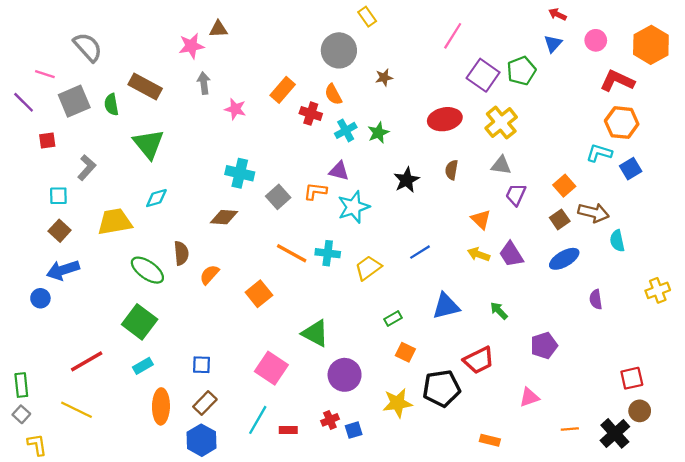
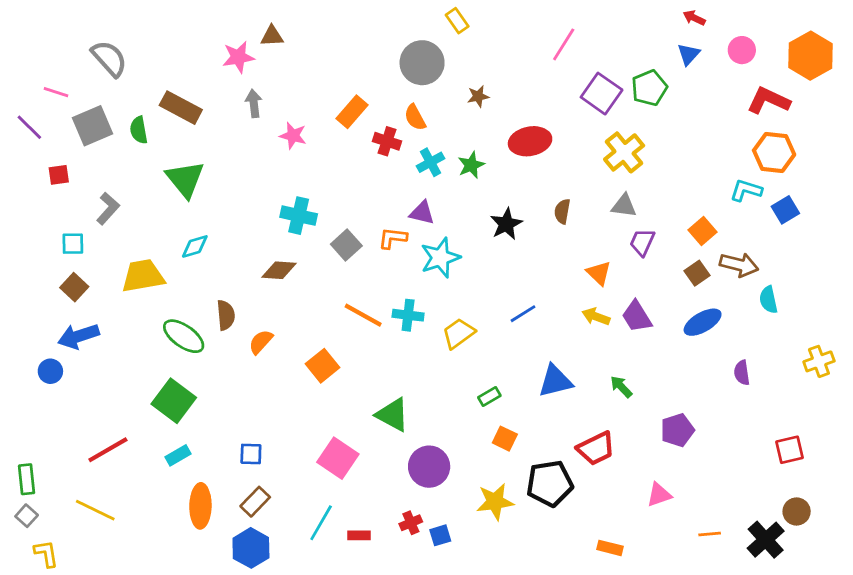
red ellipse: (445, 119) -> (530, 141), moved
red square: (632, 378) -> (790, 450), moved

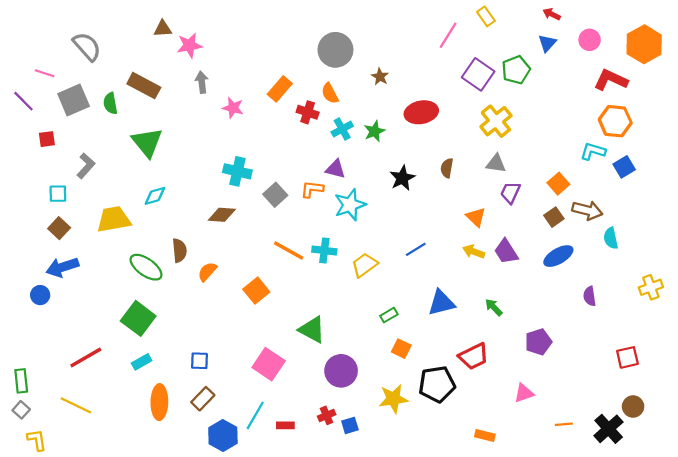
yellow rectangle: (457, 21) -> (486, 16), moved
brown triangle: (272, 36) -> (163, 29), moved
brown star: (478, 96) -> (380, 77), turned -30
blue hexagon: (251, 548) -> (223, 435), moved

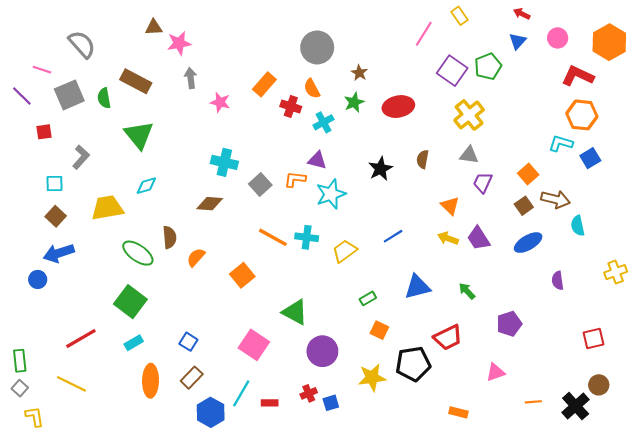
green star: (374, 131) -> (354, 102), moved
blue square: (199, 361) -> (188, 342), turned 30

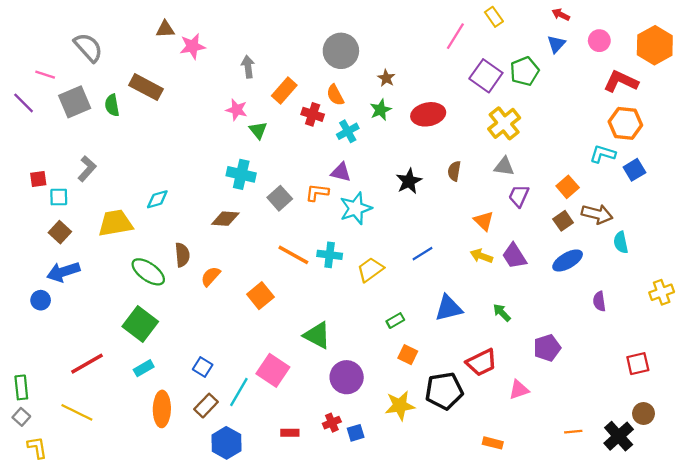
gray arrow: (191, 78) -> (248, 67), moved
red square: (44, 132) -> (38, 179), moved
green triangle: (139, 135) -> (258, 130), moved, size x0.6
pink triangle: (495, 372) -> (519, 390), moved
cyan line: (241, 393) -> (239, 392), moved

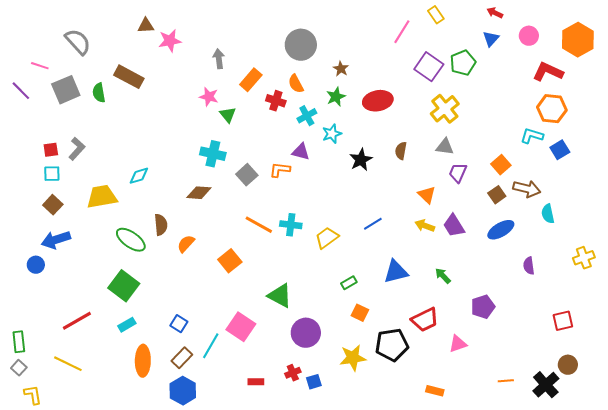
red square: (38, 179) -> (51, 150), moved
cyan star: (356, 208) -> (332, 134), moved, size x0.7
blue hexagon: (226, 443) -> (183, 391), moved

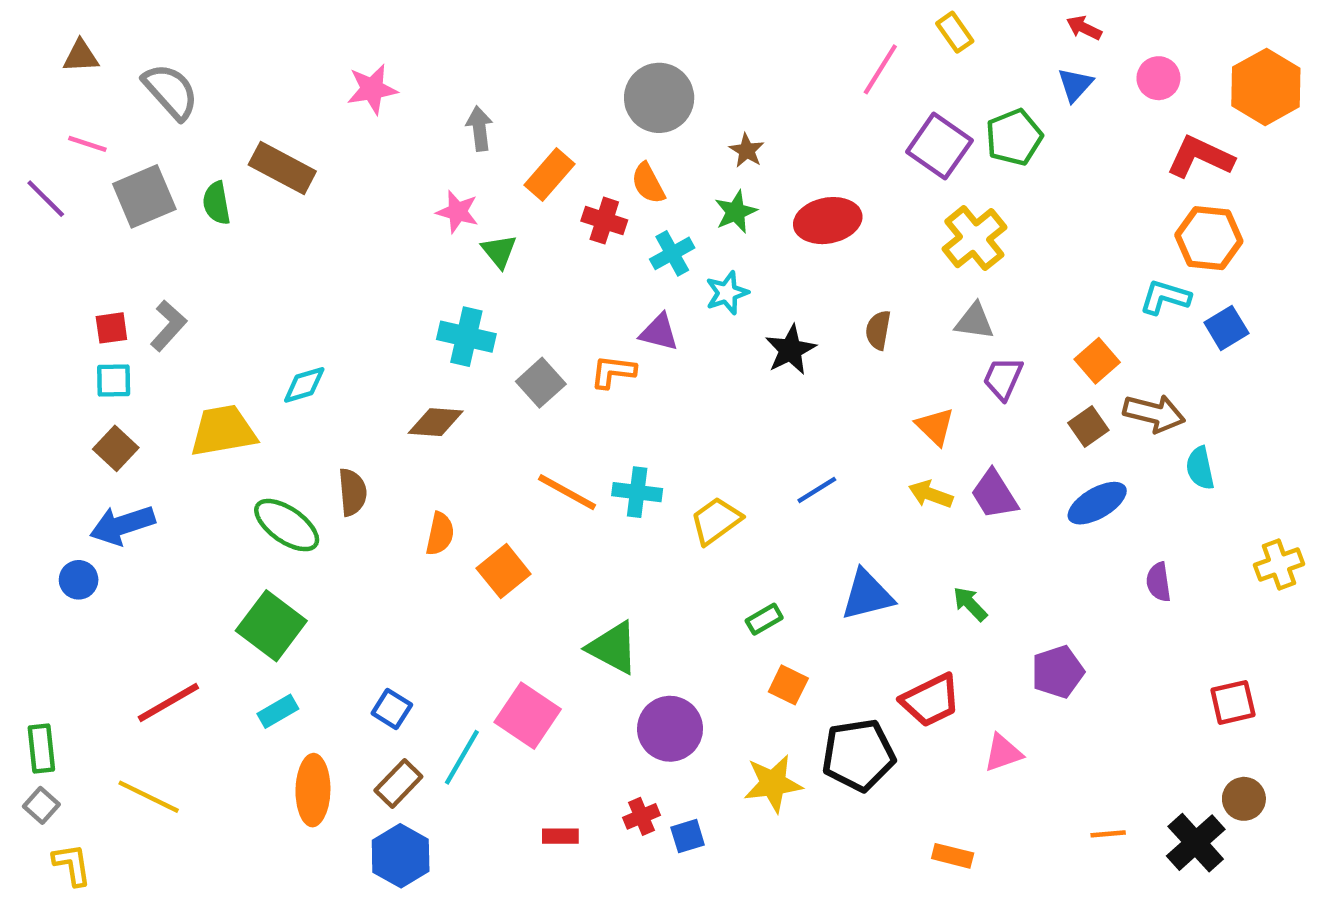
brown triangle: (146, 26) -> (81, 56), moved
orange semicircle: (186, 244) -> (440, 534), moved, turned 150

